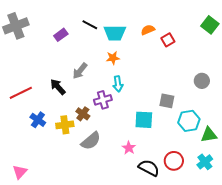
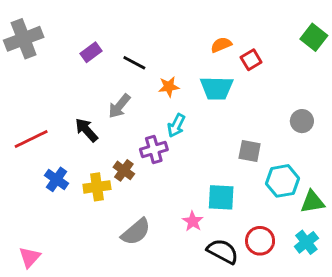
black line: (90, 25) -> (134, 63), moved
cyan trapezoid: (115, 33) -> (217, 88), moved
cyan arrow: (118, 84) -> (176, 126), turned 35
cyan square: (144, 120) -> (221, 197), moved
gray semicircle: (91, 141) -> (136, 232), moved

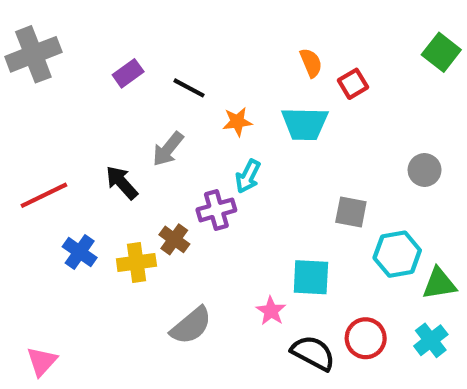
orange semicircle: (221, 45) -> (311, 63), turned 90

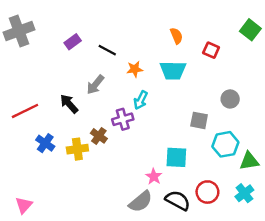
red square: (353, 84) -> (211, 50), moved, turned -35
gray circle: (425, 170) -> (230, 99), moved
gray semicircle: (191, 326) -> (141, 202), moved

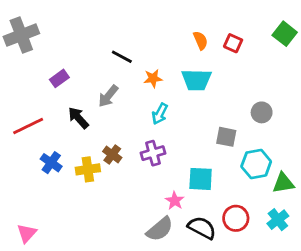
purple rectangle: (73, 42) -> (59, 78), moved
red square: (211, 50) -> (233, 43), moved
purple cross: (123, 119) -> (153, 153), moved

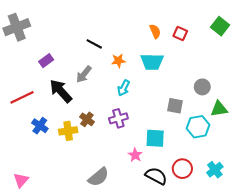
black arrow: (78, 118) -> (61, 91), size x1.4
green triangle: (283, 183) -> (219, 109), moved
gray semicircle: (160, 229) -> (99, 177), moved

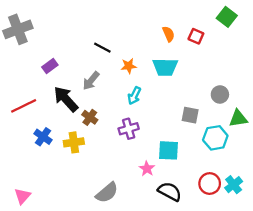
green square: (220, 26) -> (227, 17), moved
brown cross: (87, 119) -> (90, 117), moved
red circle: (182, 169) -> (210, 184), moved

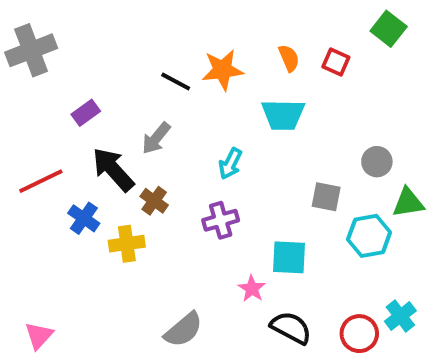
orange star: (129, 66) -> (223, 70), moved, size x1.5
blue cross: (43, 137) -> (84, 218), moved
red circle: (210, 184) -> (359, 334), moved

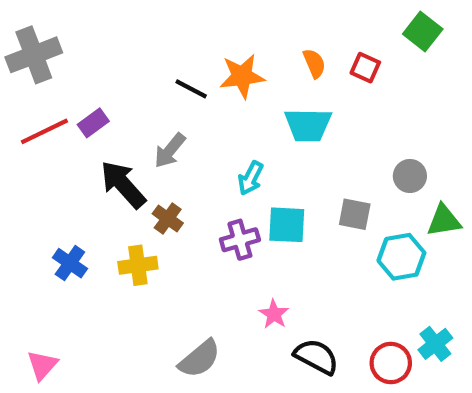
red line: (41, 181) -> (44, 131), moved
blue cross: (84, 218) -> (70, 263), moved
cyan square: (289, 257) -> (287, 225), moved

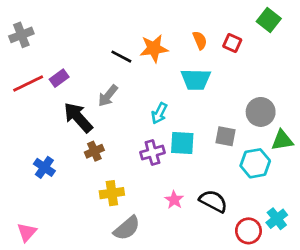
gray cross: (34, 55) -> (21, 35), size x0.7
gray circle: (410, 176) -> (261, 112), size x1.4
brown cross: (168, 218) -> (94, 151), moved, turned 30
yellow cross: (138, 265) -> (112, 193), moved
black semicircle: (316, 357) -> (213, 201), moved

